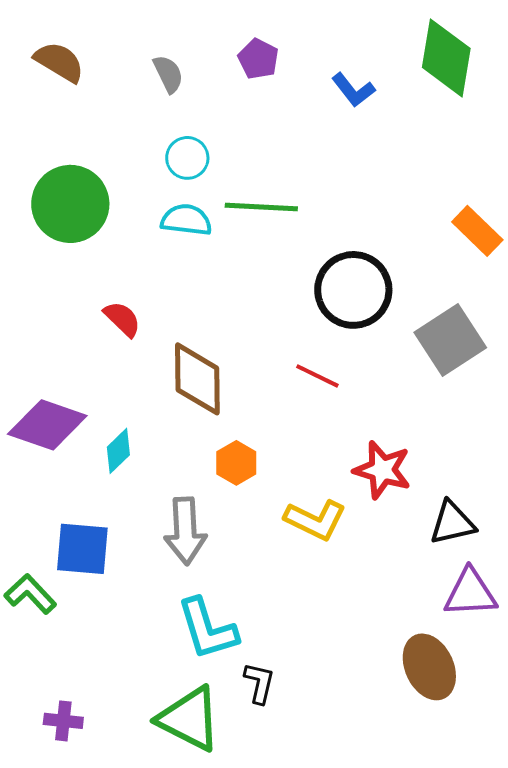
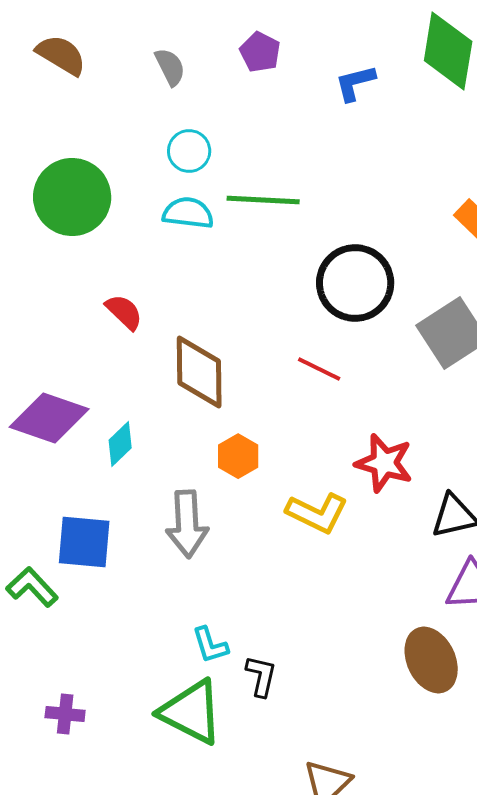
blue L-shape: (353, 90) -> (355, 83), turned 114
cyan L-shape: (207, 629) -> (210, 645), moved, size x0.6

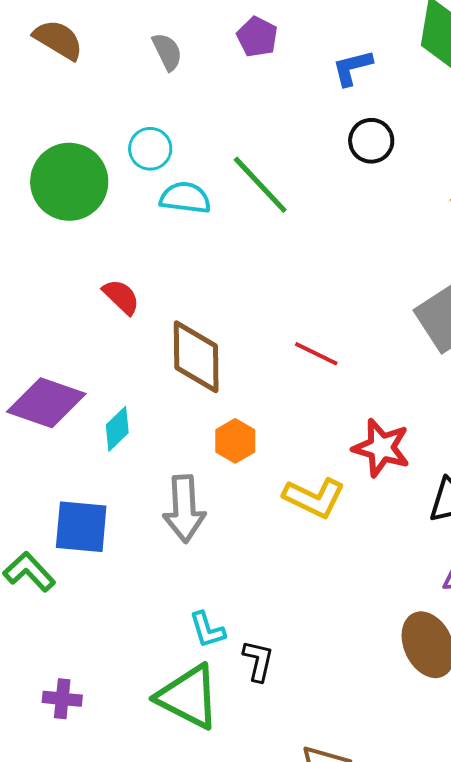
cyan circle: (189, 151) -> (150, 149), moved
green line: (263, 200) -> (260, 185), turned 44
black circle: (355, 283) -> (371, 141), moved, size x0.6

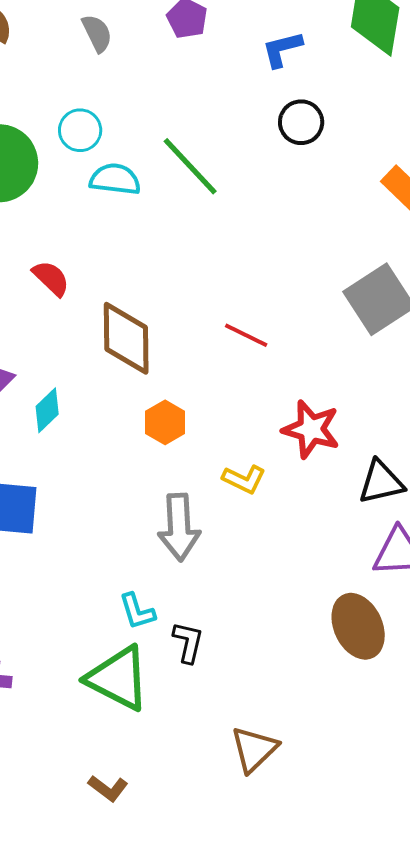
yellow L-shape: (314, 498) -> (244, 479), size x0.7
gray arrow: (184, 509) -> (179, 527), moved

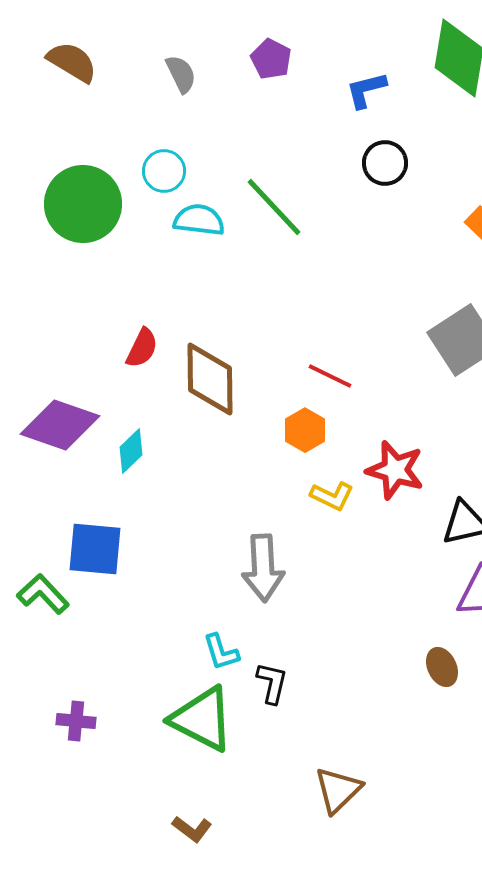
red semicircle: (51, 278) -> (142, 348), moved, turned 72
orange hexagon: (165, 422) -> (305, 430), moved
yellow L-shape: (244, 479) -> (332, 496), moved
brown ellipse: (358, 626) -> (442, 667), size x0.6

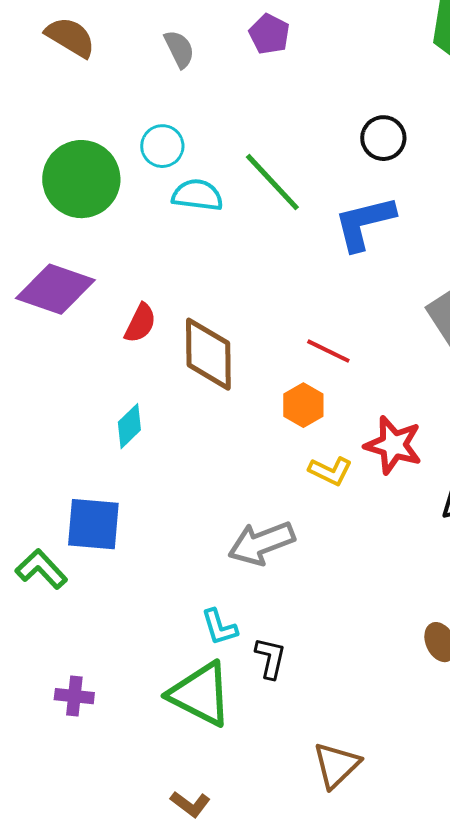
blue L-shape: (366, 90) -> (364, 223), moved, size x1.5
purple diamond: (60, 425) -> (55, 289), moved
gray arrow: (263, 568) -> (261, 543), turned 72

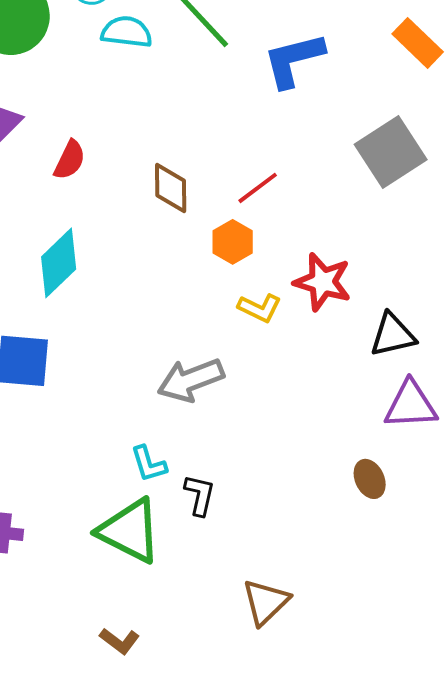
red line: (328, 351) -> (258, 188), turned -63
brown diamond: (208, 354) -> (171, 188), moved, size x0.7
cyan diamond: (129, 426) -> (59, 263), size x1.5

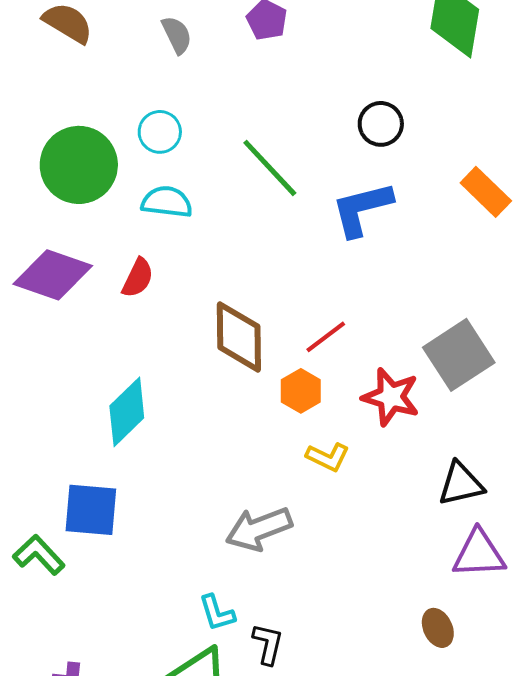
cyan semicircle: (127, 32) -> (167, 202), moved
gray square: (391, 152) -> (459, 355), moved
red semicircle: (70, 160) -> (138, 278), moved
brown diamond: (171, 188) -> (239, 337), size x1.4
red star: (323, 282) -> (391, 397), moved

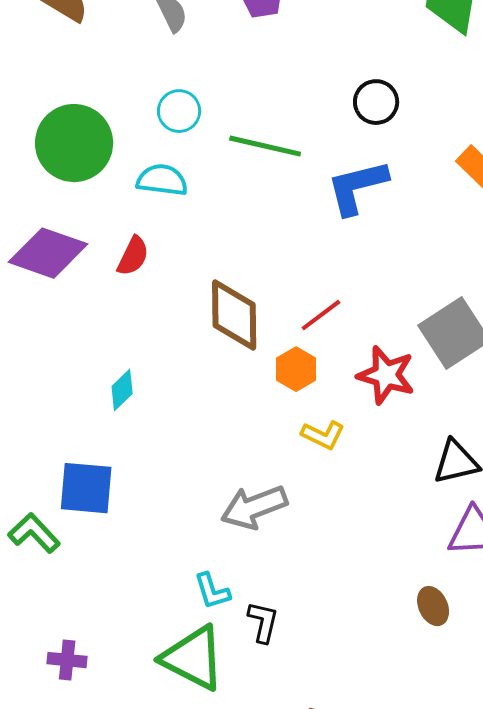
cyan circle: (160, 132) -> (179, 111), moved
green line: (270, 168) -> (265, 146), turned -34
cyan diamond: (127, 412) -> (122, 390), size x0.6

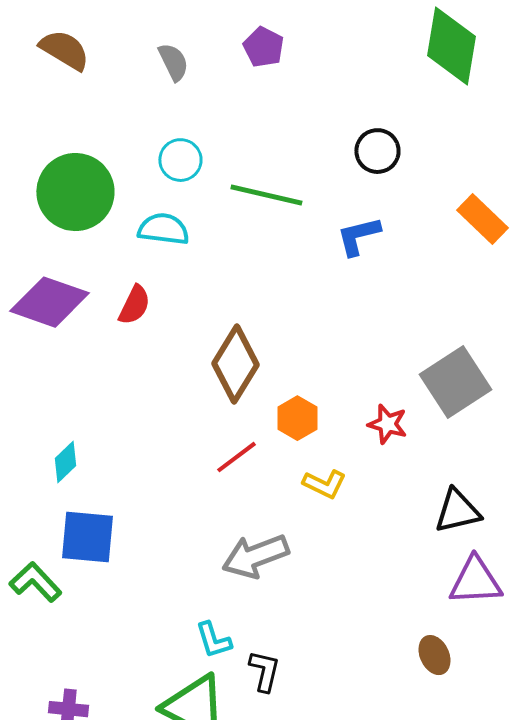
blue L-shape: (357, 187) -> (358, 236), size x0.7
brown diamond: (234, 315) -> (235, 364), turned 32
red line: (321, 315) -> (236, 457), moved
red star: (386, 375) -> (387, 424), size x0.7
cyan diamond: (122, 390) -> (65, 462), moved

